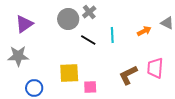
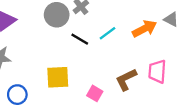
orange arrow: (144, 31) -> (145, 29), size x1.5
cyan line: (112, 35) -> (108, 33), turned 56
pink square: (90, 87) -> (95, 93), moved, turned 32

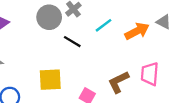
cyan line: (108, 33) -> (103, 25), moved

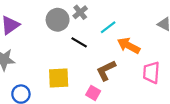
orange arrow: (137, 31) -> (129, 46), moved, turned -125
brown L-shape: (119, 82) -> (106, 70), moved

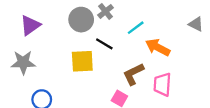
pink trapezoid: (151, 73) -> (162, 84), moved
yellow square: (59, 78) -> (82, 61), moved

